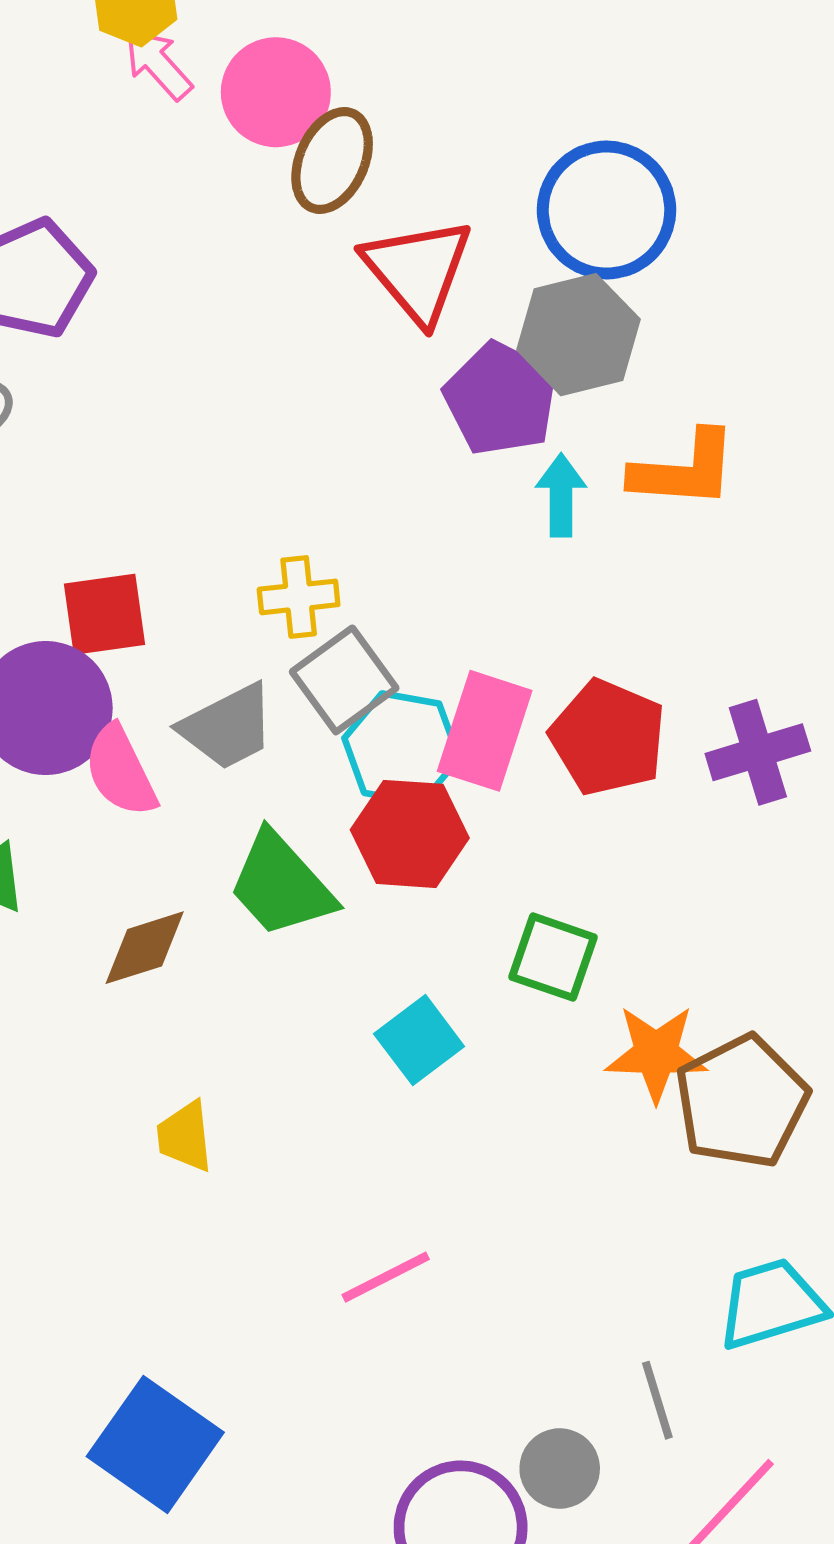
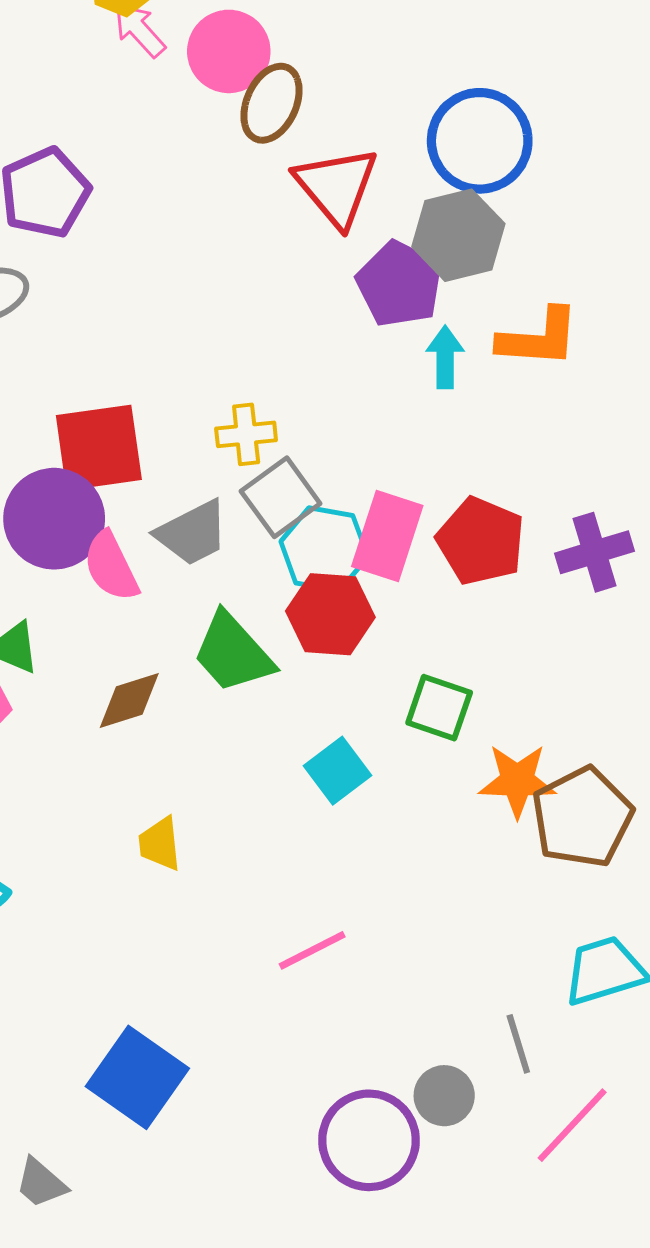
red square: (104, 614) -> (99, 448), size x1.4

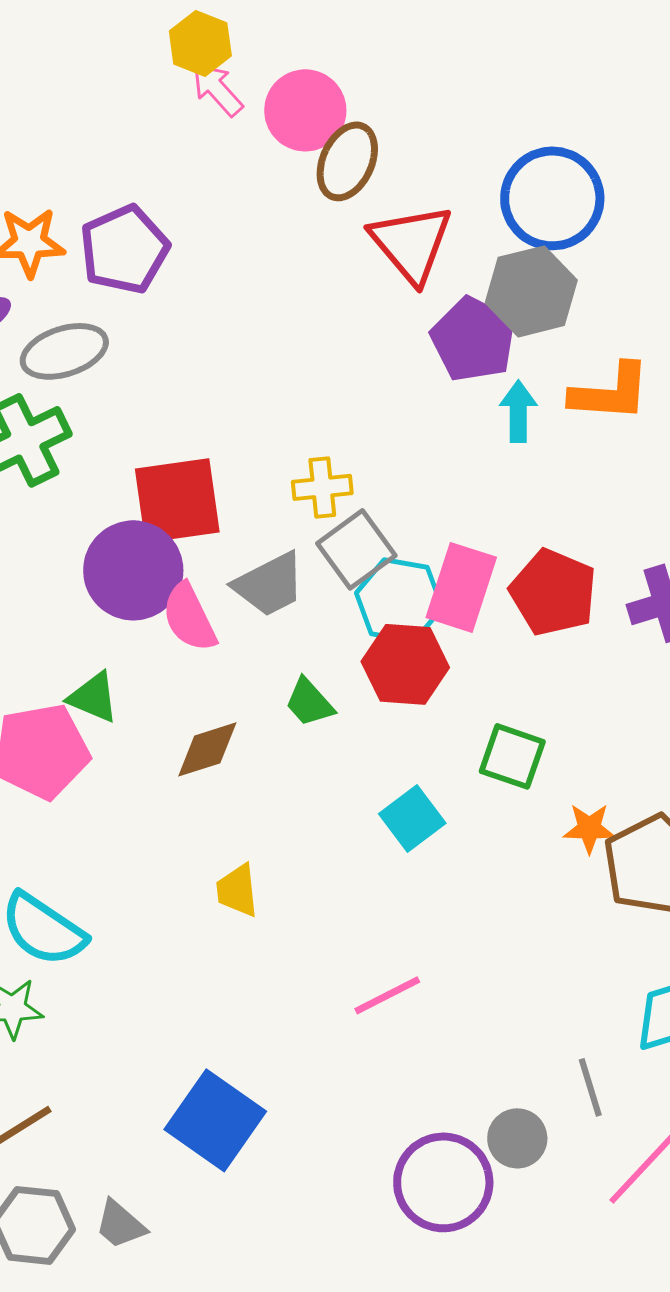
green trapezoid: (233, 653) -> (309, 702), size x0.6
orange star: (517, 781) -> (589, 828), size x0.7

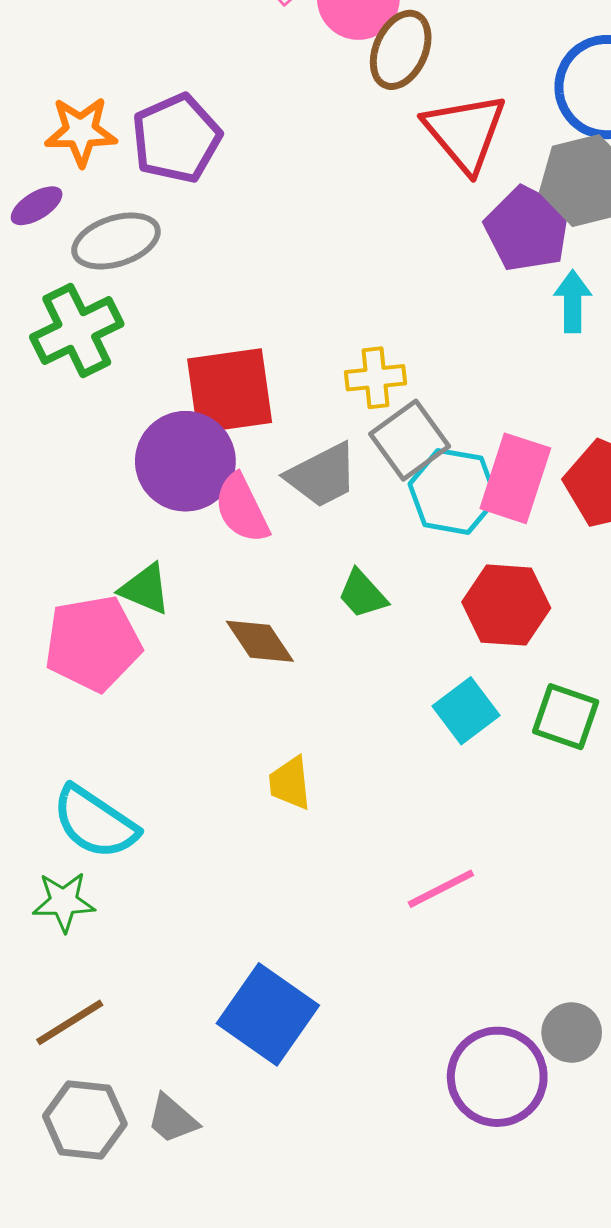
red hexagon: (405, 664) -> (506, 605), moved
brown diamond: (207, 749) -> (260, 641), turned 74
green square: (512, 756) -> (566, 717), moved

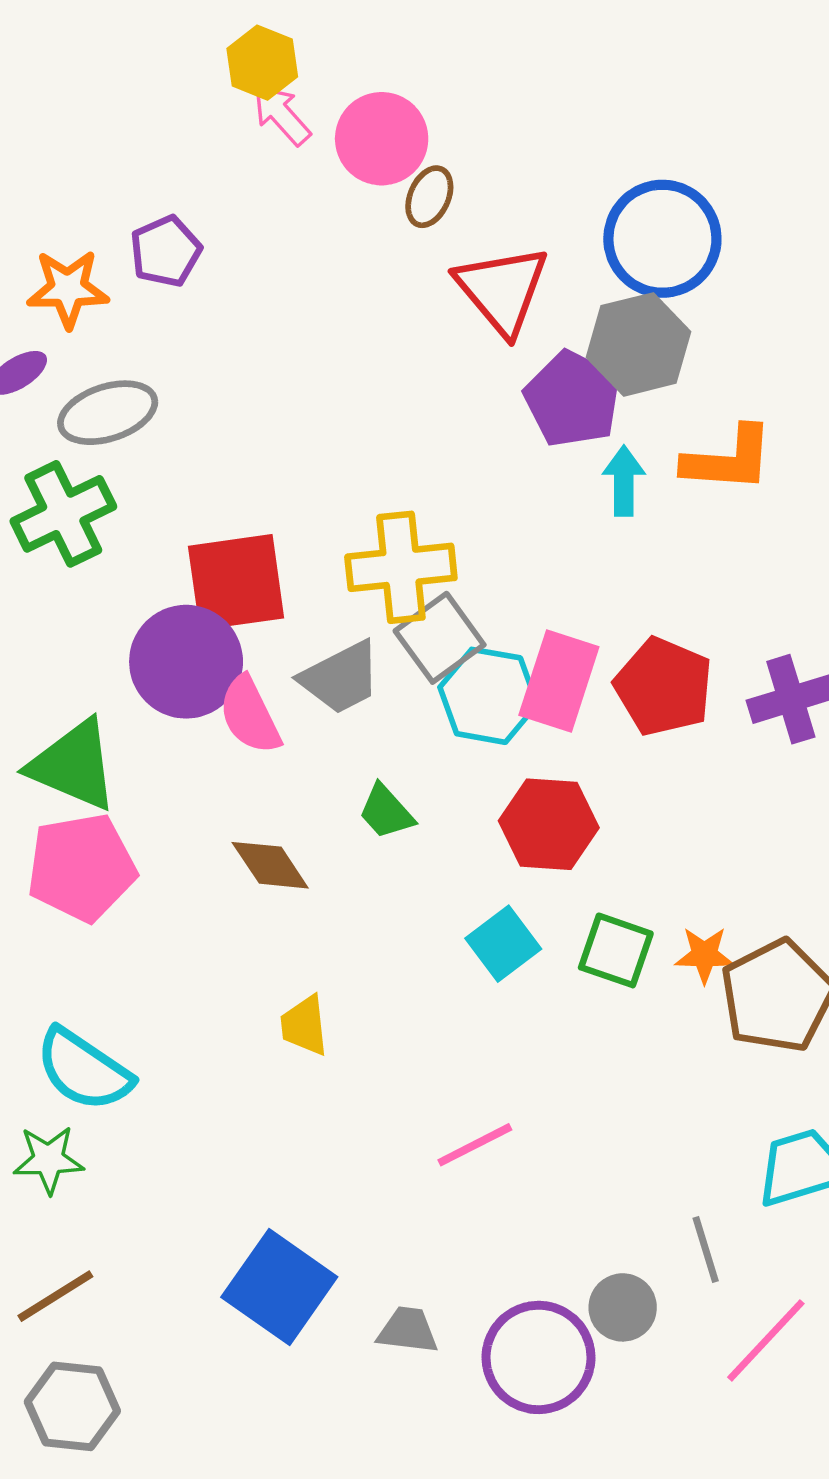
brown ellipse: (401, 50) -> (429, 197), size x0.7
purple pentagon: (176, 138) -> (166, 251), moved, size x0.7
yellow cross: (376, 378) -> (401, 567), size x1.6
green triangle: (145, 589) -> (74, 765), moved, size x1.6
gray trapezoid: (172, 1119) -> (408, 1330), moved, turned 146

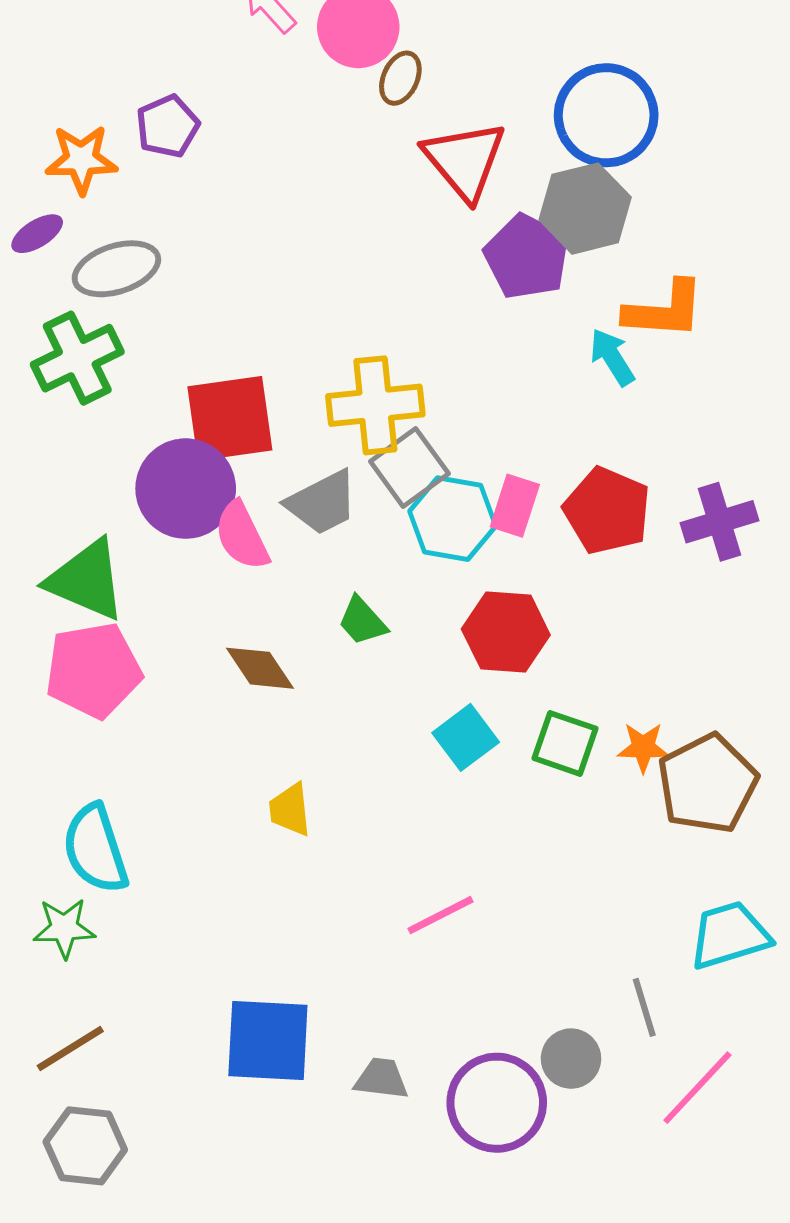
cyan arrow: (624, 481) -> (612, 357), moved, turned -32
pink rectangle: (559, 681) -> (515, 506), size x0.7
cyan semicircle: (84, 1070) -> (95, 849), turned 38
blue square: (279, 1287) -> (268, 1040), turned -32

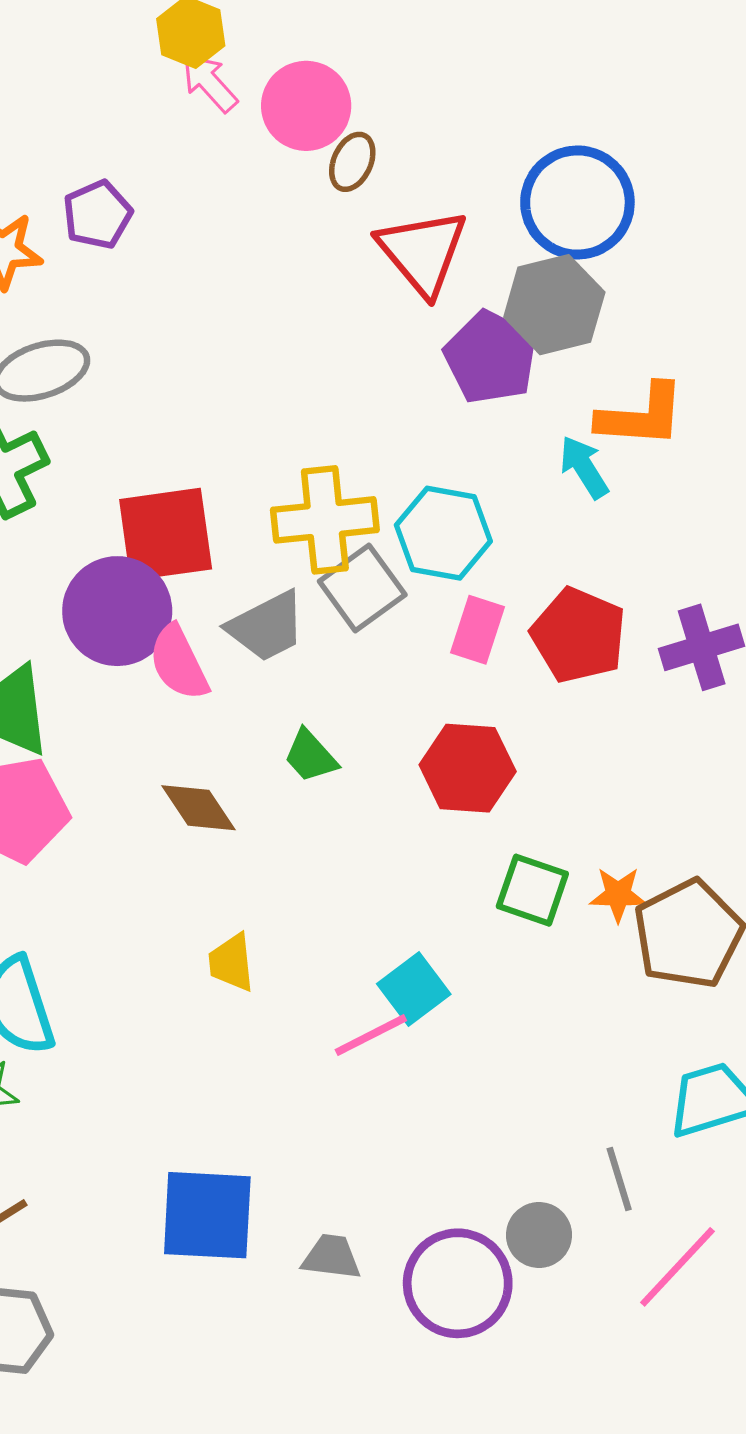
cyan hexagon: (453, 519) -> (443, 533), moved
cyan square: (466, 737) -> (414, 989), moved
pink line: (441, 915) -> (371, 1035), moved

